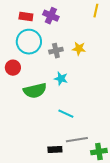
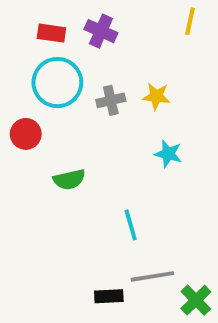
cyan star: (61, 79) -> (168, 154), moved
green semicircle: (35, 91) -> (69, 179), size x0.7
cyan line: (66, 114) -> (131, 225), turned 49
green cross: (99, 152) -> (196, 300), turned -35

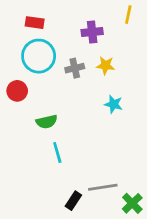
purple cross: (101, 31) -> (92, 32), moved, turned -30
cyan line: (131, 225) -> (57, 152), moved
black rectangle: (109, 296) -> (73, 201), turned -54

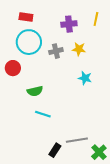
yellow line: (128, 15) -> (96, 19), moved
cyan line: (57, 152) -> (43, 114), turned -56

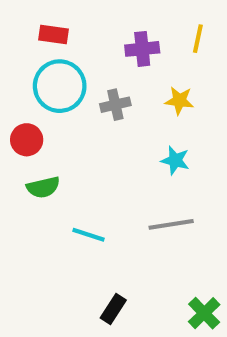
yellow star: (79, 49) -> (179, 101), moved
green semicircle: (35, 91) -> (43, 187), moved
gray line: (77, 140) -> (171, 224), moved

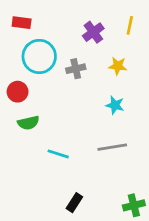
red rectangle: (53, 35) -> (22, 23), moved
purple cross: (142, 49) -> (93, 32), turned -30
green cross: (204, 313) -> (134, 205), turned 30

